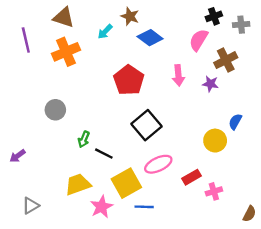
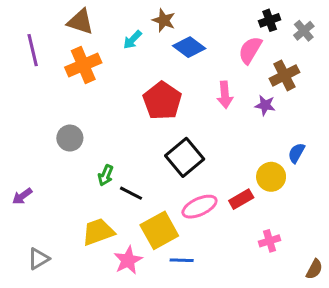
gray cross: (241, 25) -> (304, 31), turned -35
red rectangle: (191, 177) -> (241, 199), moved

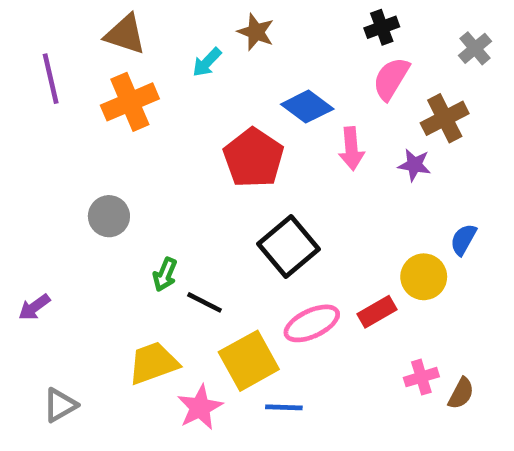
black cross: (270, 20) -> (382, 27), moved
blue diamond: (189, 47) -> (307, 107), moved
brown semicircle: (314, 269) -> (461, 393), moved

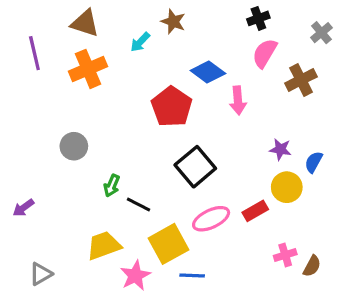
purple star: (414, 165) -> (280, 149), moved

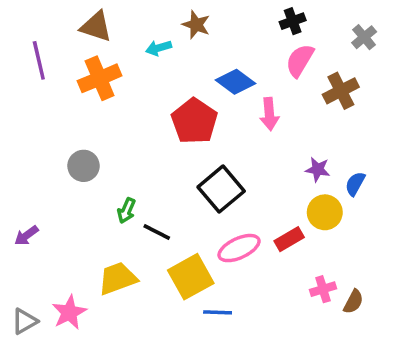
cyan arrow: (140, 42) -> (159, 48), turned 30
gray triangle: (41, 274) -> (25, 321), moved
pink star: (135, 276) -> (69, 312), moved

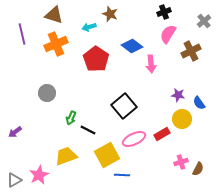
red pentagon: (194, 121) -> (96, 59), moved
blue semicircle: (355, 184) -> (199, 103), turned -64

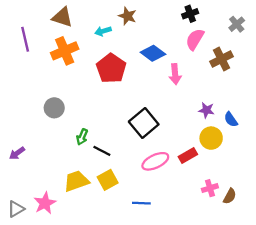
yellow square: (107, 155) -> (108, 180), moved, size x0.7

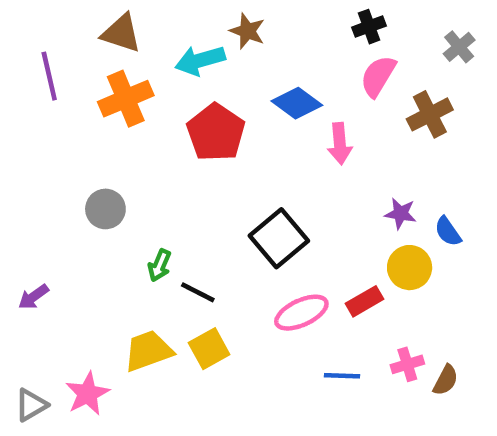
cyan arrow: (103, 31) -> (200, 60), size x1.5
blue line: (141, 203) -> (342, 376), moved

